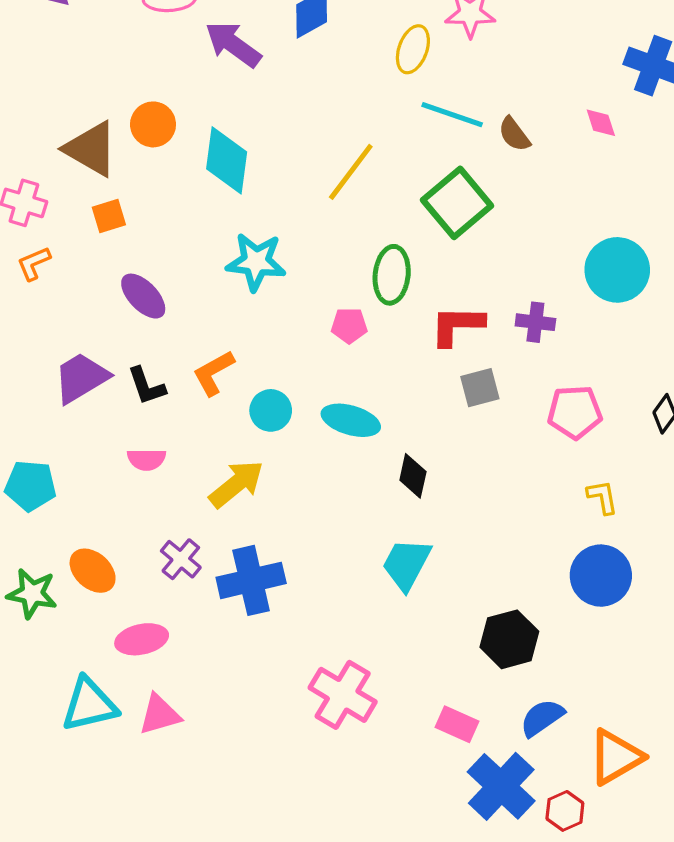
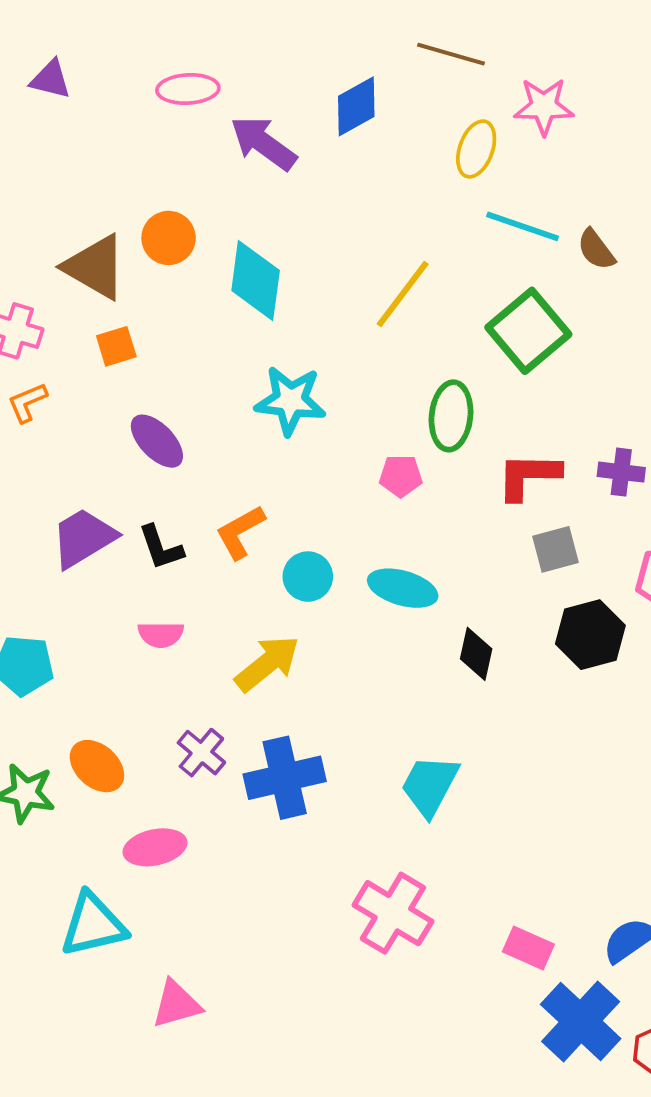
cyan trapezoid: (406, 564) -> (430, 785), moved
black hexagon: (509, 639) -> (590, 635), moved
pink triangle: (160, 714) -> (176, 1004), moved

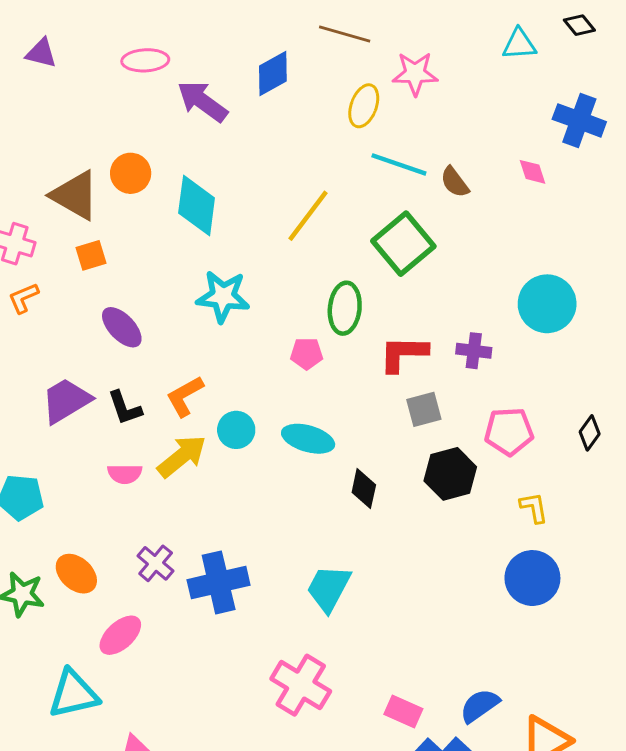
yellow arrow: (267, 664) -> (182, 456), moved
pink ellipse: (155, 847) -> (120, 635), turned -30

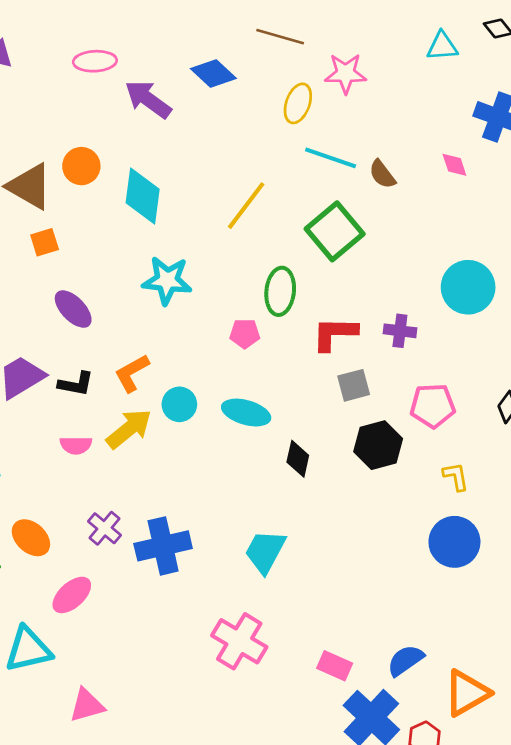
blue diamond: (273, 74) -> (213, 73), turned 72
black L-shape: (125, 408) -> (76, 384), turned -60

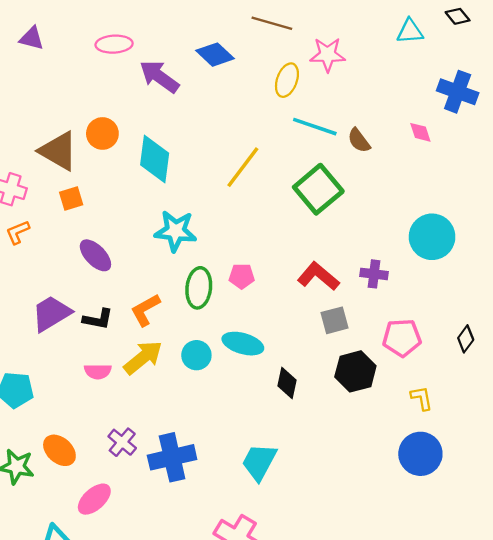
green ellipse: (280, 291) -> (199, 288), moved
red L-shape: (335, 334) -> (318, 276), turned 39
cyan circle: (179, 404) -> (196, 355), moved

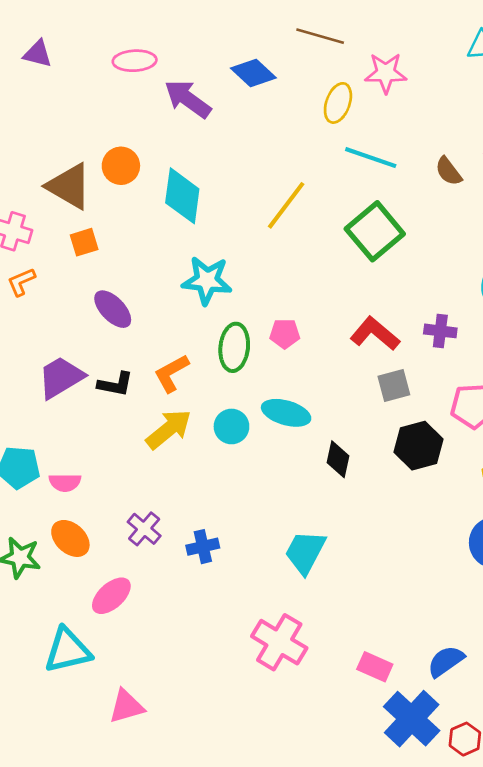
brown semicircle: (359, 140) -> (449, 171), moved
pink semicircle: (98, 371) -> (65, 482), moved
blue cross: (172, 457) -> (203, 547), size x0.6

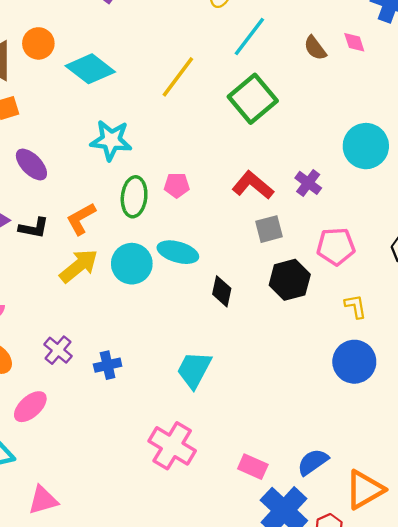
cyan line: (371, 158) -> (249, 37), turned -72
cyan diamond: (182, 196) -> (90, 69), turned -60
purple cross: (440, 331) -> (308, 183), turned 30
cyan circle: (231, 426) -> (132, 264), size x1.4

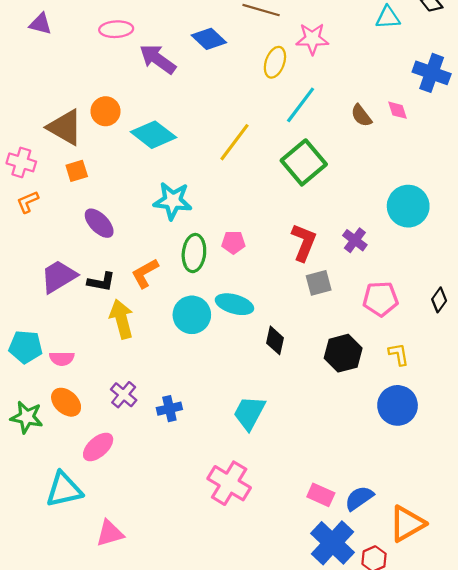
red L-shape: (253, 185) -> (304, 242), turned 72
yellow arrow: (79, 266) -> (121, 319), moved, turned -66
black hexagon: (290, 280) -> (343, 353), moved
pink rectangle: (253, 467) -> (321, 495), moved

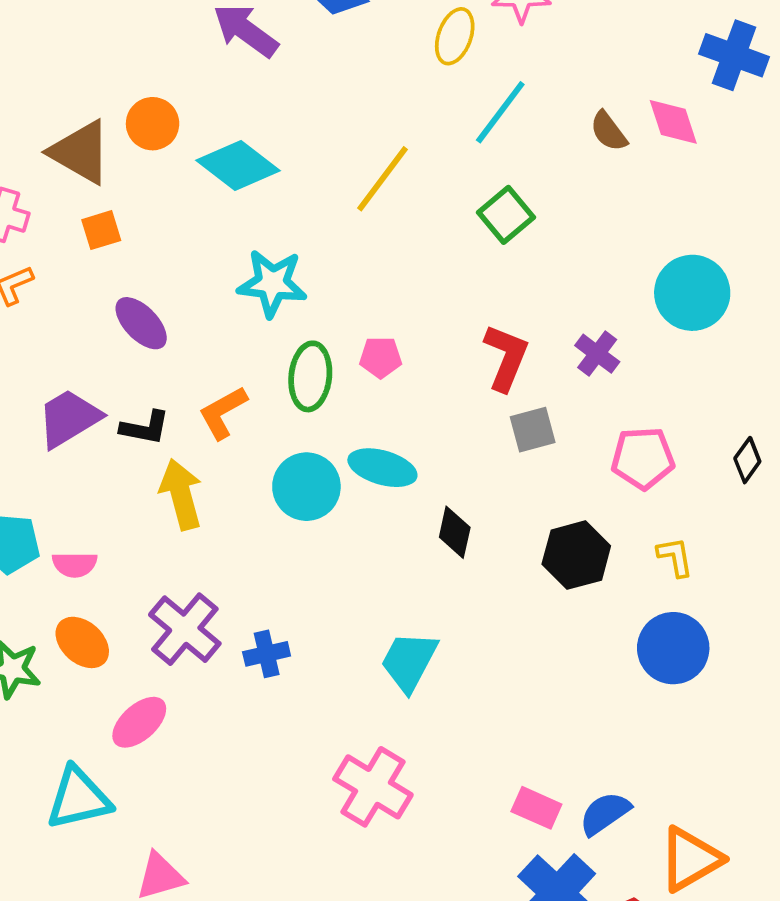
pink diamond: (398, 110) -> (673, 122), size x1.4
green square: (304, 162) -> (506, 215), size x0.7
purple cross: (124, 395) -> (185, 629), size x1.5

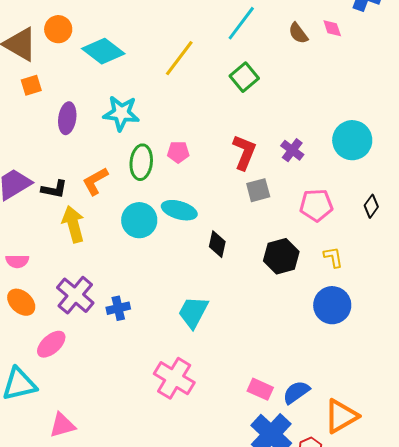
pink diamond: (673, 122) -> (332, 28), size x0.7
cyan circle: (692, 293) -> (352, 140), moved
purple ellipse: (141, 323) -> (67, 118), moved, turned 52

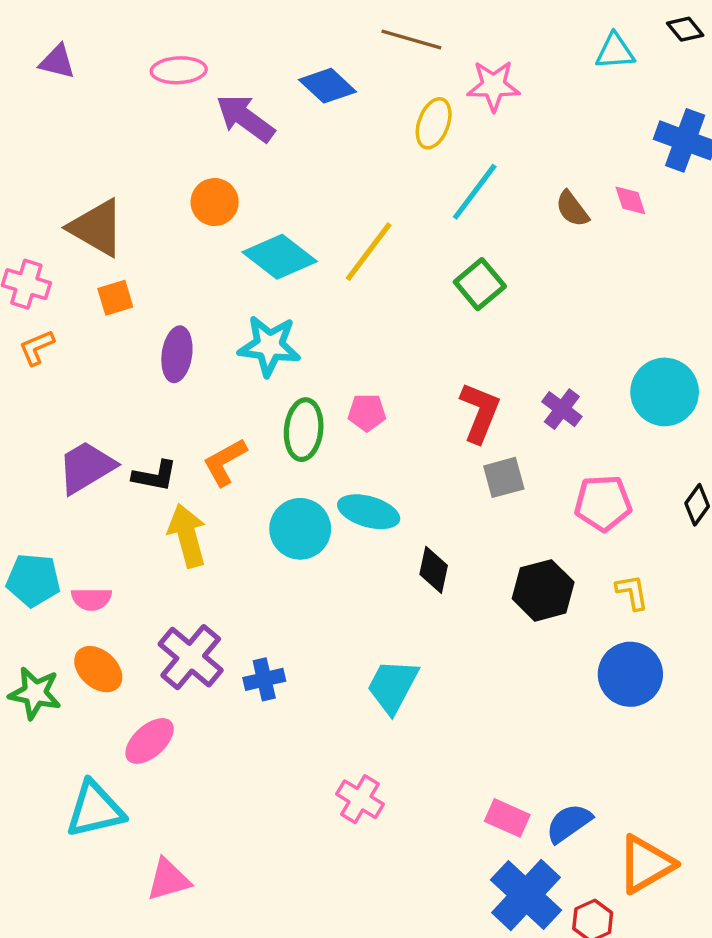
orange circle: (58, 29) -> (215, 202), moved
cyan diamond: (103, 51) -> (280, 257), moved
pink cross: (174, 378) -> (360, 799), size x0.7

